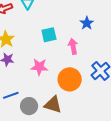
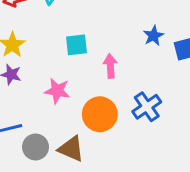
blue star: (87, 23) -> (153, 36), moved

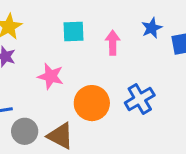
pink arrow: (110, 66) -> (113, 43), moved

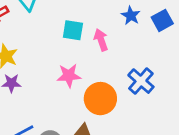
cyan square: (73, 31) -> (73, 30), moved, turned 30
pink star: (51, 76) -> (69, 76), moved

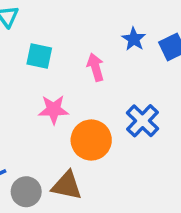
cyan square: (73, 30) -> (39, 56), moved

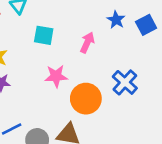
pink arrow: (95, 67) -> (87, 42), turned 42

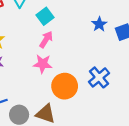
cyan square: (44, 35) -> (45, 16), moved, turned 35
pink arrow: (87, 42) -> (46, 39), moved

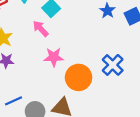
pink arrow: (46, 39) -> (41, 29), moved, turned -70

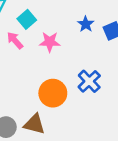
pink star: (54, 57) -> (50, 42), moved

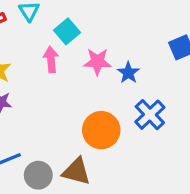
blue star: (86, 24) -> (128, 73), moved
pink arrow: (15, 40) -> (51, 59), turned 36

